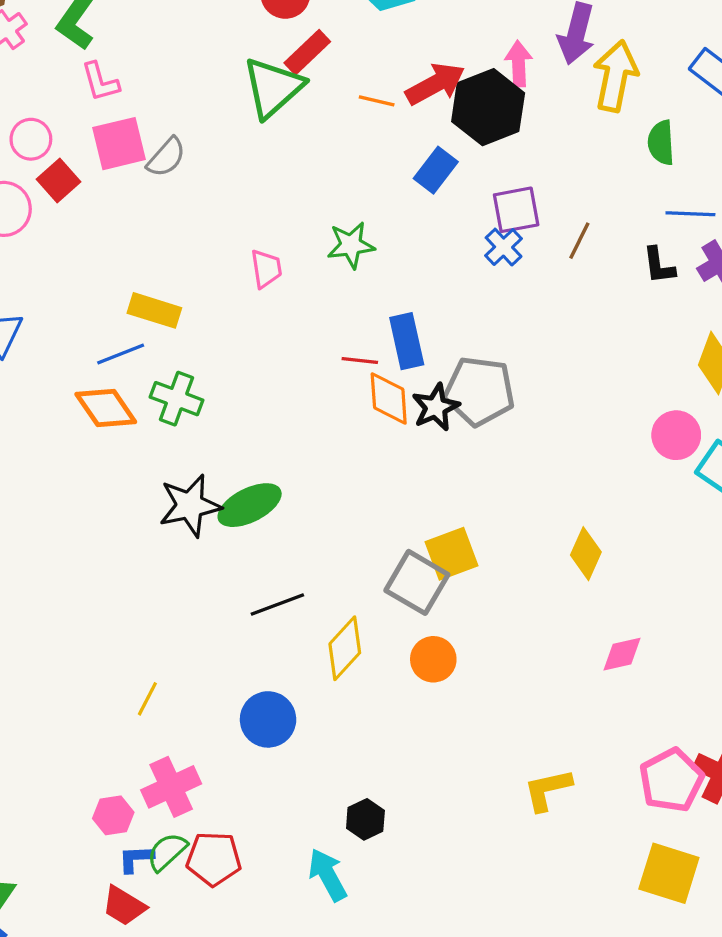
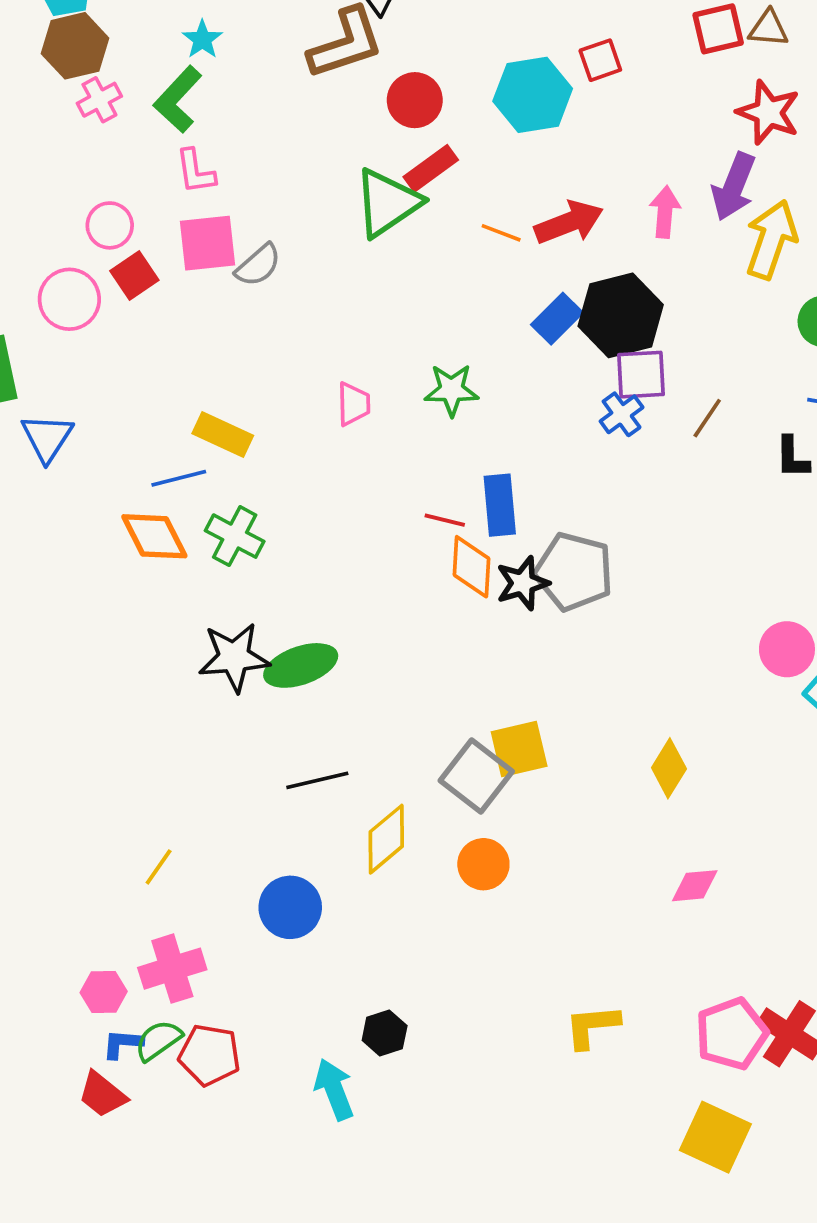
black hexagon: (488, 107) -> (621, 315), moved

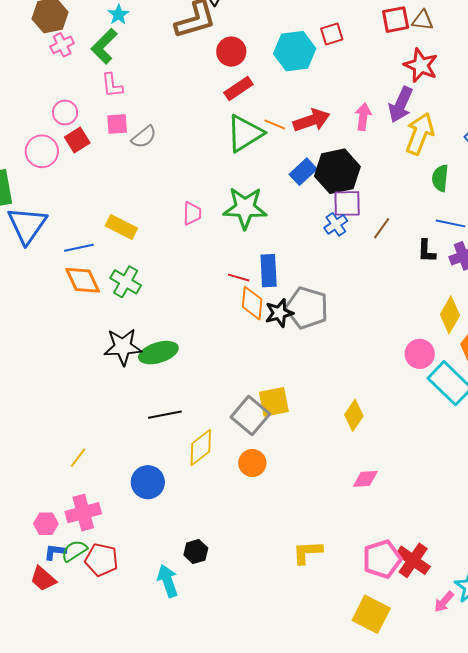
green triangle: (387, 203) -> (245, 133), moved
pink square: (207, 243) -> (117, 124), size x0.7
green star: (451, 390) -> (245, 208), size x1.5
blue triangle: (47, 438) -> (27, 225), size x1.4
blue line: (179, 478) -> (79, 248), moved

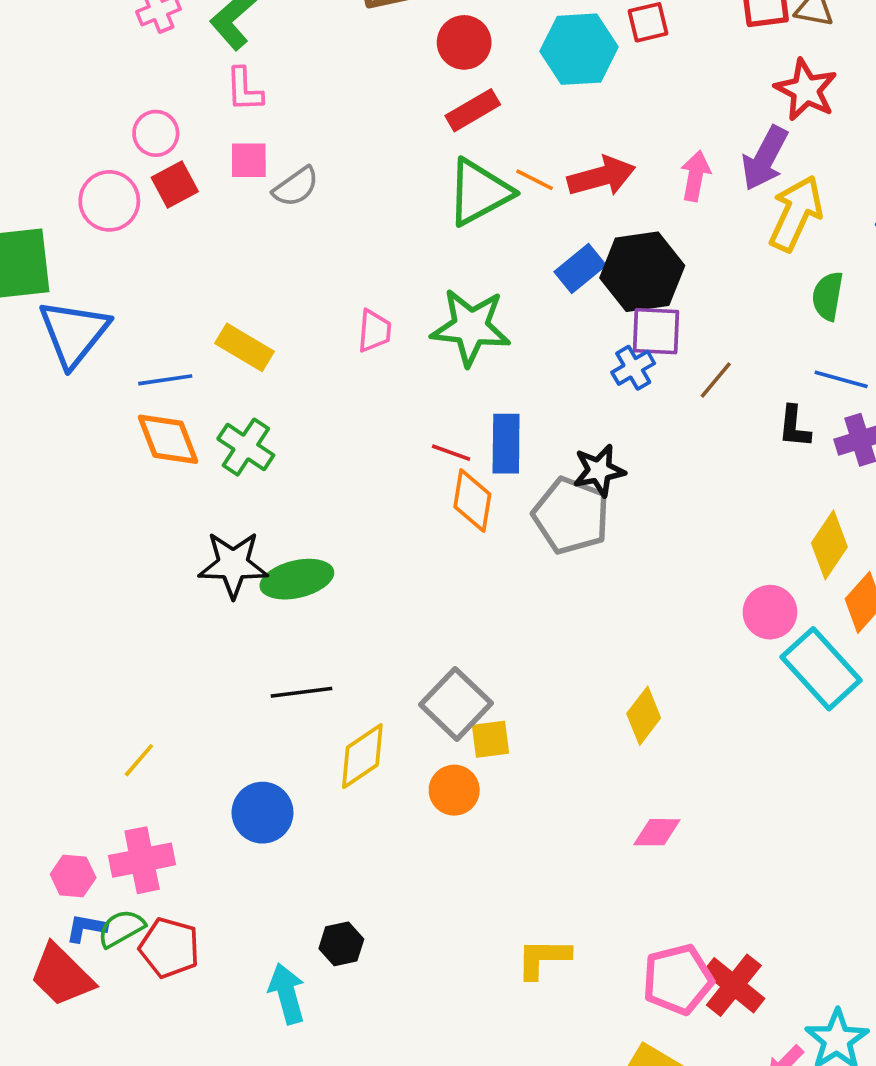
black star: (279, 313) -> (599, 471), moved
yellow square: (274, 402) -> (490, 739), moved, size x0.7
red trapezoid: (43, 579) -> (62, 975), size x1.4

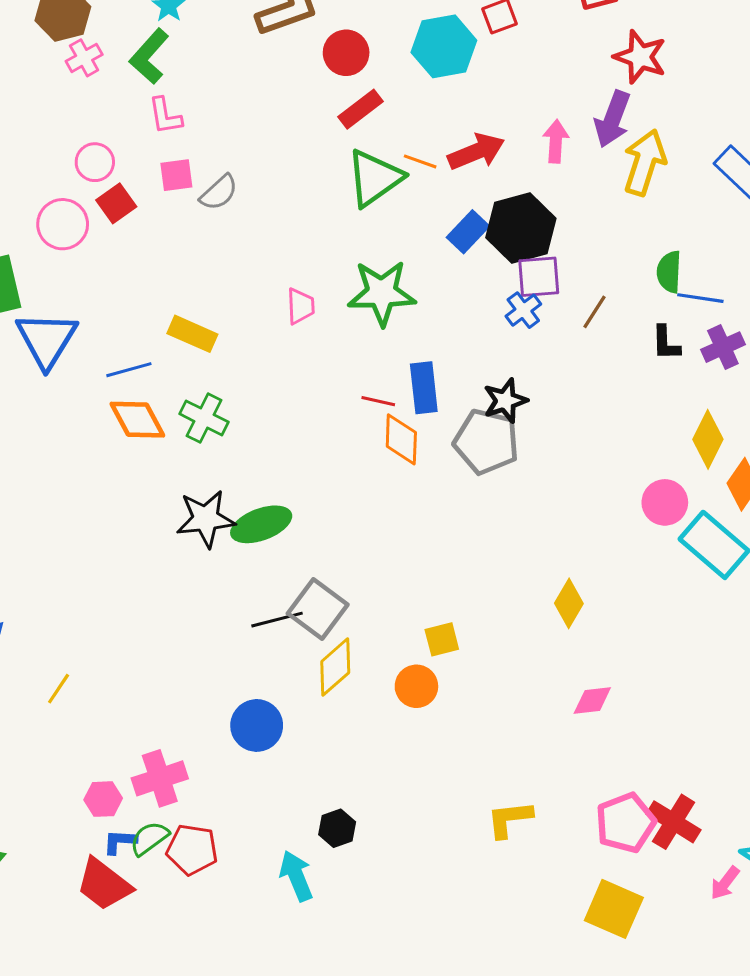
green semicircle: (828, 296) -> (669, 272), moved
gray square: (456, 704) -> (318, 609), moved
yellow line: (139, 760) -> (59, 689), moved

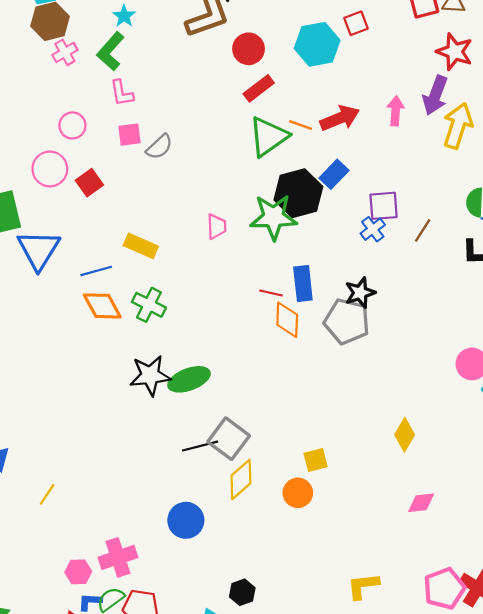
red square: (116, 203) -> (89, 183), moved
black hexagon: (521, 228) -> (298, 193), moved

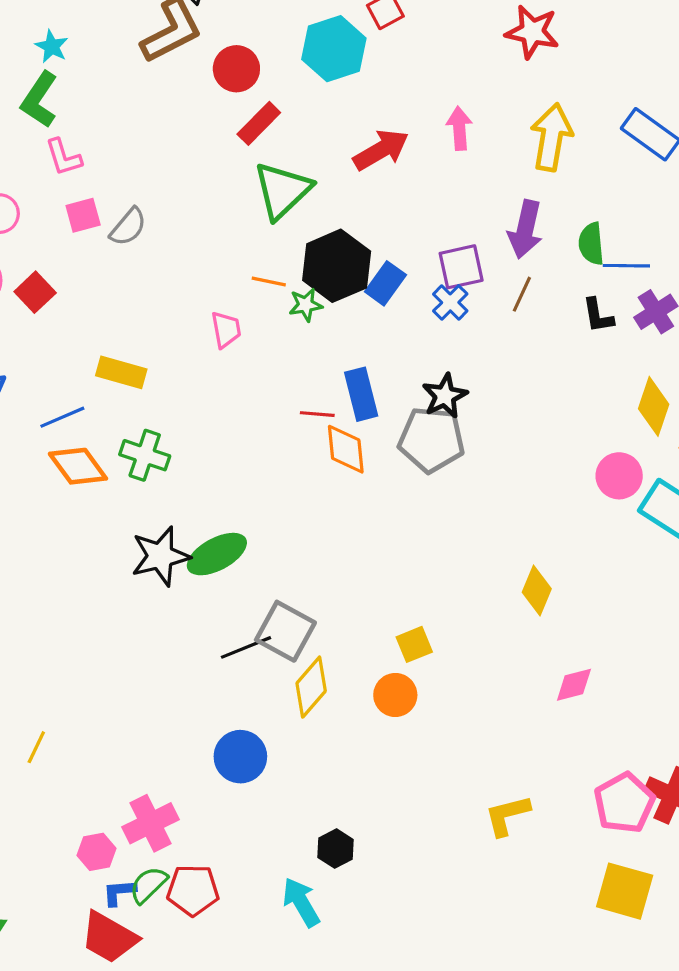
purple arrow: (435, 95) -> (525, 229), moved
orange line: (300, 125) -> (269, 282), moved
blue rectangle: (334, 174) -> (385, 283), moved
green star: (273, 217) -> (306, 305), size x0.5

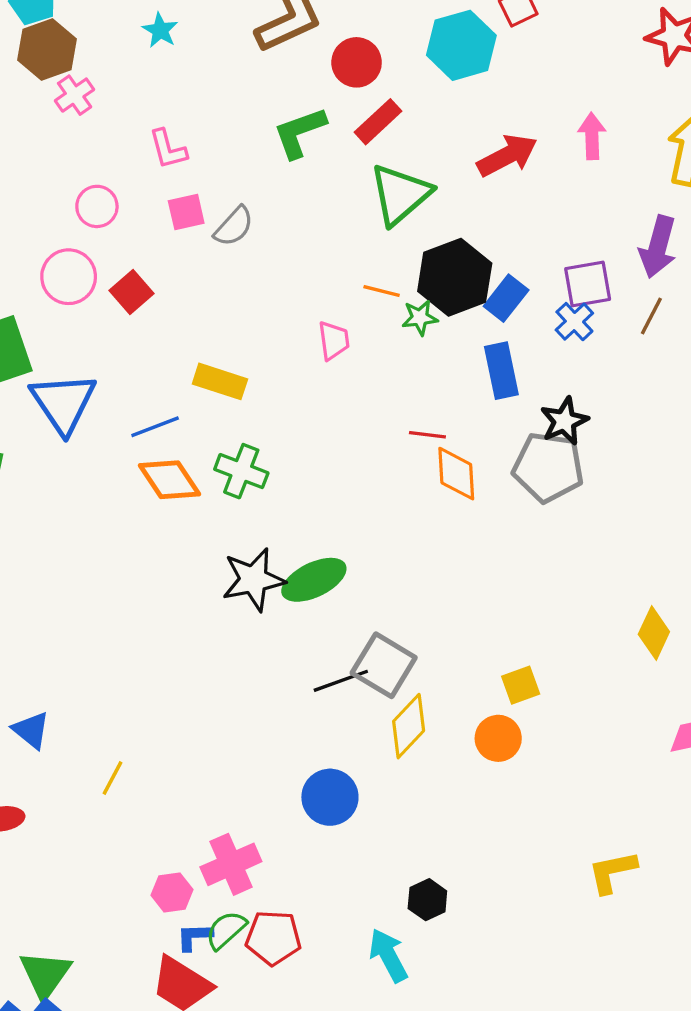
green L-shape: (39, 100) -> (300, 132), moved, turned 34
blue rectangle: (361, 394) -> (501, 371), moved

